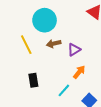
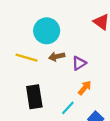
yellow line: (26, 45) -> (27, 58), turned -48
black rectangle: (33, 80) -> (34, 97), size x1.5

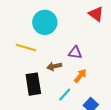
brown arrow: (57, 56) -> (54, 66), moved
purple triangle: (79, 63) -> (75, 53), turned 40

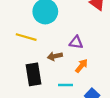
cyan line: (65, 95) -> (65, 85), turned 48

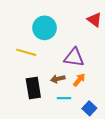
purple triangle: (76, 42) -> (74, 57), size x1.5
brown arrow: (55, 56) -> (58, 79), moved

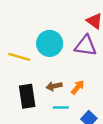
cyan circle: (45, 28) -> (50, 43), moved
purple triangle: (74, 57) -> (86, 46), moved

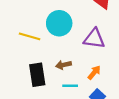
purple triangle: (86, 46) -> (94, 39), moved
orange arrow: (78, 87) -> (94, 73), moved

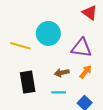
brown arrow: (64, 65) -> (62, 73), moved
orange arrow: (94, 73) -> (86, 72), moved

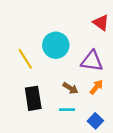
yellow line: (20, 46) -> (25, 59), turned 42
brown arrow: (62, 73) -> (70, 88), turned -136

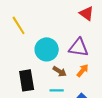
cyan circle: (56, 45) -> (47, 49), moved
yellow line: (25, 59) -> (19, 25), moved

